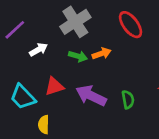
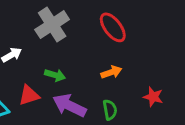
orange arrow: (102, 54) -> (111, 72), moved
green arrow: (78, 56) -> (55, 75), moved

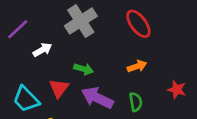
red triangle: (29, 95) -> (59, 88), turned -35

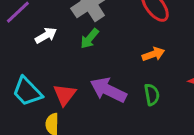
green arrow: (84, 69) -> (90, 39), moved, turned 114
red triangle: (59, 88) -> (65, 95), moved

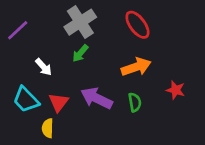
white arrow: (46, 35) -> (44, 67), moved, turned 78
orange arrow: (153, 54) -> (136, 67), size x1.5

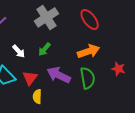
green arrow: (80, 53) -> (44, 49), moved
green semicircle: (135, 102) -> (88, 78), size x1.5
yellow semicircle: (48, 128) -> (37, 97), moved

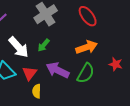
white arrow: (19, 51) -> (19, 47), size x1.6
green semicircle: (88, 78) -> (86, 73), turned 40

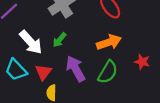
purple arrow: (58, 70) -> (76, 69), turned 35

